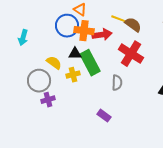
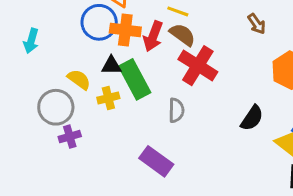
brown semicircle: (133, 25) -> (182, 35), moved
red arrow: (102, 35) -> (153, 36), turned 120
purple rectangle: (104, 116) -> (156, 161), size x1.5

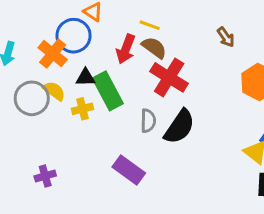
orange cross: (125, 30) -> (53, 54), moved, turned 32
gray circle: (56, 107) -> (32, 98), moved
black semicircle: (252, 118) -> (180, 127), moved, size x1.4
purple cross: (70, 137) -> (45, 176), moved

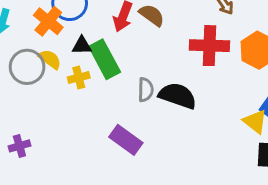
red cross: (169, 77) -> (209, 46), moved, turned -30
black semicircle: (180, 127) -> (178, 96), turned -105
purple cross: (45, 176) -> (19, 146), moved

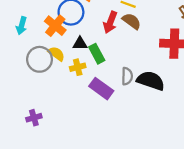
green rectangle: (105, 59) -> (97, 54), size x0.7
purple rectangle: (126, 140) -> (101, 89), moved

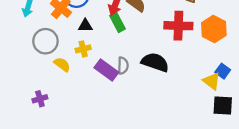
yellow semicircle: (56, 54) -> (62, 64), moved
green rectangle: (97, 54) -> (117, 22), moved
gray semicircle: (127, 76) -> (123, 66), moved

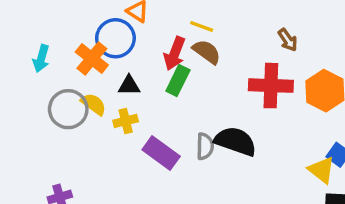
green rectangle: (117, 22) -> (178, 80), turned 54
yellow semicircle: (62, 64) -> (94, 104), moved
gray semicircle: (123, 66) -> (205, 146), moved

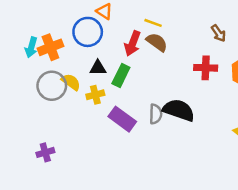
orange cross: (92, 59) -> (50, 47), moved, turned 30
green rectangle: (178, 80) -> (121, 76), moved
red cross: (271, 86) -> (206, 68), size x0.7

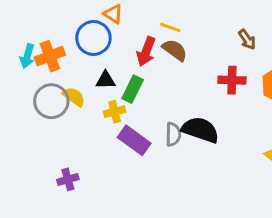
yellow cross: (95, 95) -> (115, 112), moved
purple cross: (45, 152) -> (68, 179), moved

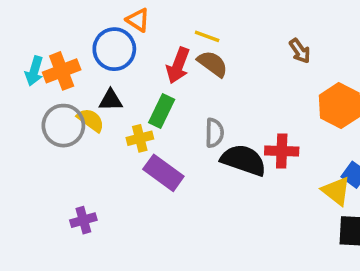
black triangle: (106, 80) -> (111, 100), moved
red cross: (232, 80) -> (282, 151), moved
gray semicircle: (173, 134) -> (214, 133), moved

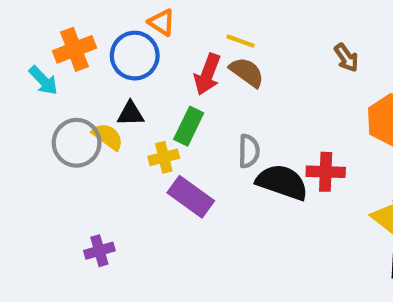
cyan arrow: (34, 71) -> (43, 80), turned -60
orange cross: (62, 71) -> (74, 49), moved

